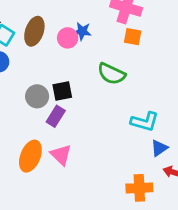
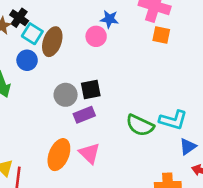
brown ellipse: (34, 31) -> (52, 42), moved
blue star: (82, 31) -> (109, 19), moved
green semicircle: (111, 74) -> (140, 125), moved
purple rectangle: (56, 116) -> (84, 115), turned 36

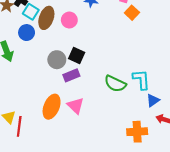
orange square: (161, 35) -> (132, 13), turned 32
pink circle: (96, 36) -> (69, 20), moved
black square: (91, 89) -> (77, 55), turned 35
cyan L-shape: (173, 120) -> (141, 79), turned -110

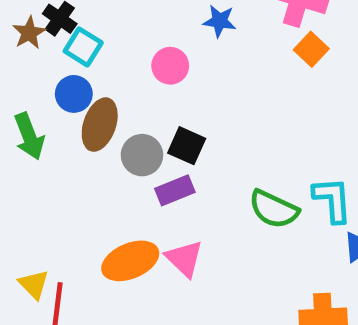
brown ellipse: (46, 18) -> (100, 125), moved
orange ellipse: (52, 107) -> (130, 261), turned 45

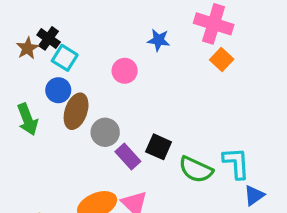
black square: (187, 146) -> (159, 147), moved
purple rectangle: (175, 190) -> (128, 157), turned 70

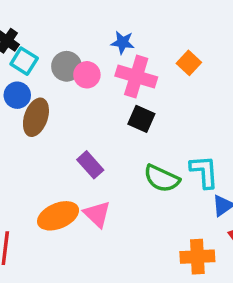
pink cross: (214, 24) -> (136, 76), moved
gray circle: (105, 132) -> (67, 66), moved
black square: (159, 147) -> (141, 119), moved

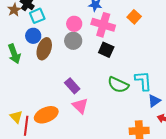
cyan square: (24, 61) -> (37, 16), turned 35
gray circle: (67, 66) -> (73, 41), moved
purple rectangle: (90, 165) -> (72, 86), moved
orange ellipse: (58, 216) -> (46, 115), moved

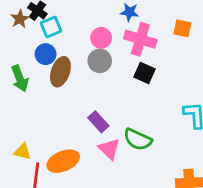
orange square: (134, 17) -> (182, 28), turned -32
green semicircle: (118, 85) -> (138, 139), moved
yellow triangle: (16, 117) -> (23, 152), moved, turned -32

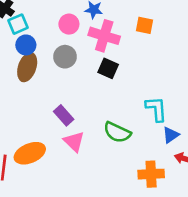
pink circle: (101, 38) -> (69, 24), moved
blue circle: (46, 54) -> (26, 45), moved
green semicircle: (138, 139) -> (117, 132), moved

